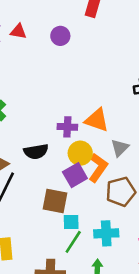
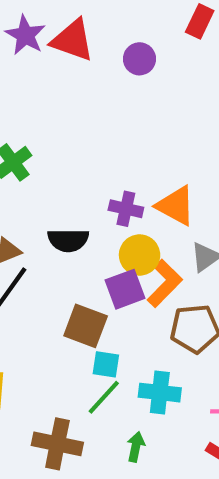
red triangle: (18, 31) -> (73, 40), size x1.6

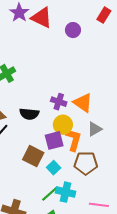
orange L-shape: (165, 283) -> (74, 140), turned -35
cyan square: (106, 364) -> (54, 168), moved, turned 32
green line: (104, 397) -> (50, 193), moved

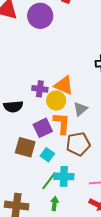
purple circle: (73, 30) -> (40, 16), size x1.6
yellow circle: (63, 125) -> (56, 101), moved

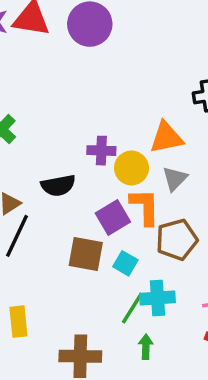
orange triangle: (64, 85) -> (166, 138), moved, turned -30

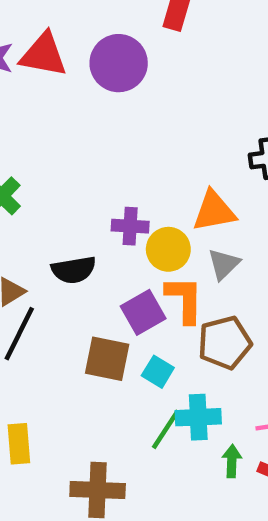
green arrow: (146, 347) -> (232, 461), moved

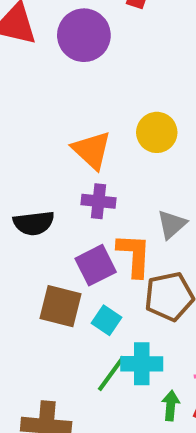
orange triangle: (214, 211) -> (92, 150), moved, turned 51
purple cross: (130, 226) -> (98, 201), moved
yellow circle: (168, 249) -> (157, 132), moved

